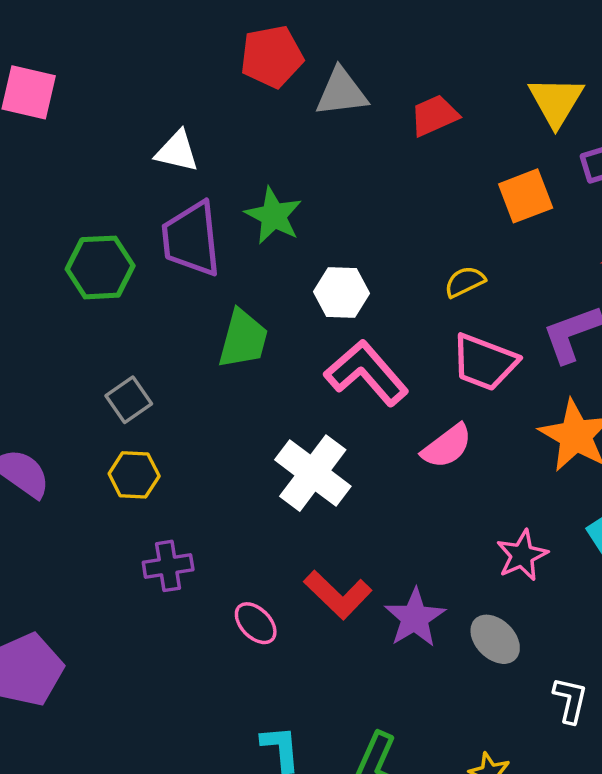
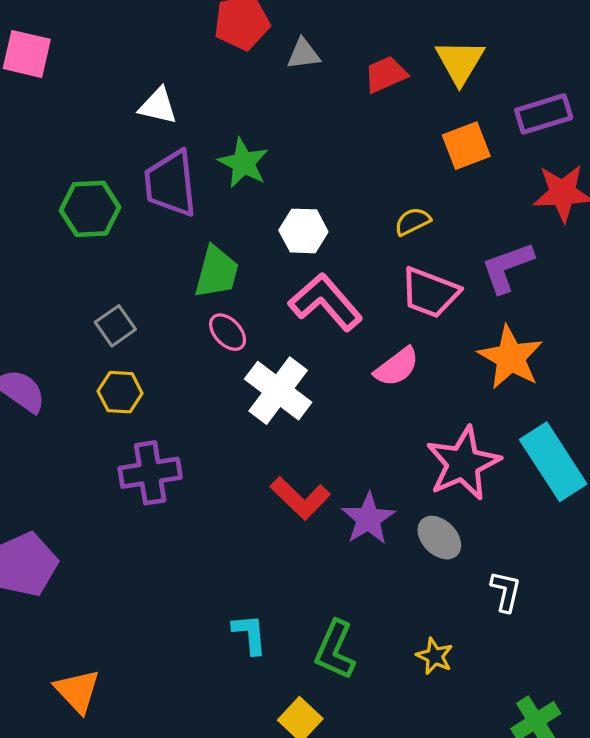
gray triangle: (341, 92) -> (303, 54), size x0.7
yellow triangle: (556, 101) -> (460, 62), moved
pink star: (522, 555) -> (463, 463), size x1.6
purple cross: (168, 566) -> (150, 473), size x1.4
pink ellipse: (256, 623) -> (228, 332), moved

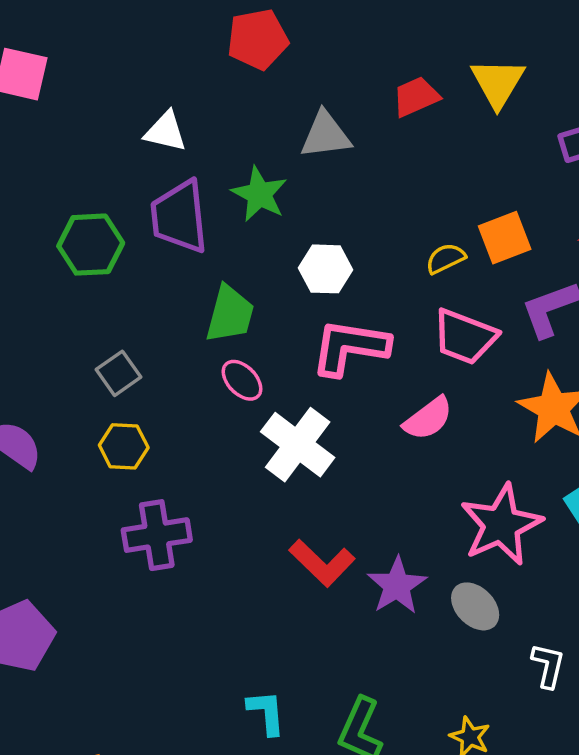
gray triangle: (303, 54) -> (326, 135), moved, size x1.4
orange square: (466, 146) -> (505, 238), moved
pink L-shape: (326, 302) -> (350, 347), turned -40

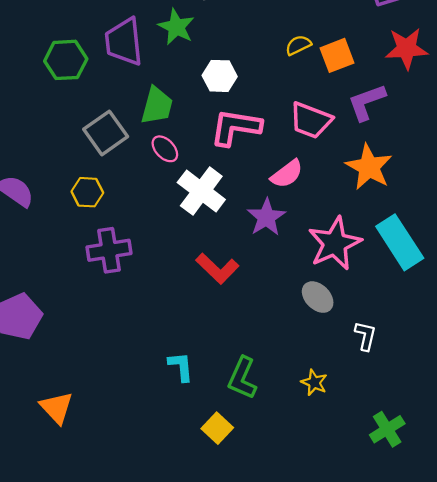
yellow semicircle: (446, 258) -> (298, 45), moved
gray square: (118, 373) -> (106, 133), moved, size x1.5
purple star: (397, 586) -> (266, 217), moved

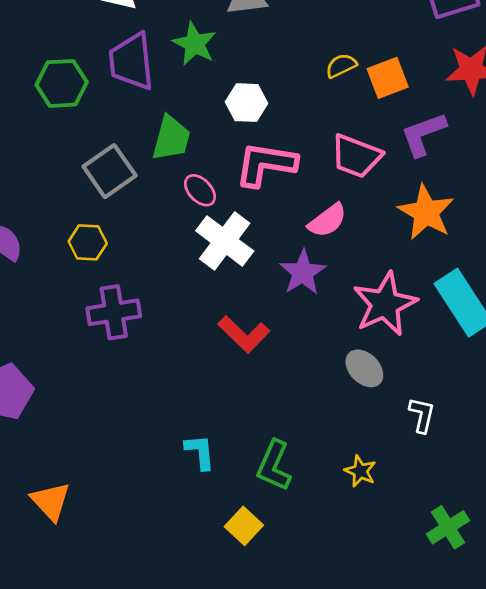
pink ellipse: (165, 149) -> (200, 190), moved

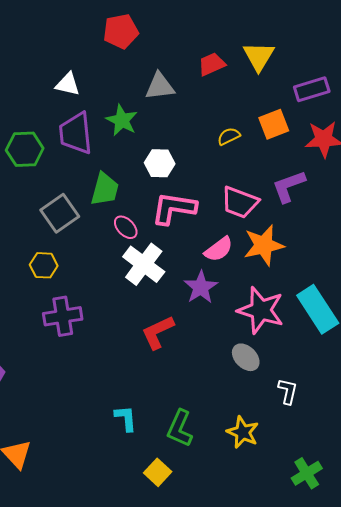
orange square: (388, 78) -> (274, 124), moved
orange star: (426, 212) -> (264, 245), moved, turned 30
pink star: (385, 304) -> (261, 310), turned -30
red L-shape: (244, 334) -> (158, 332), turned 111
yellow star: (360, 471) -> (243, 432), size x1.4

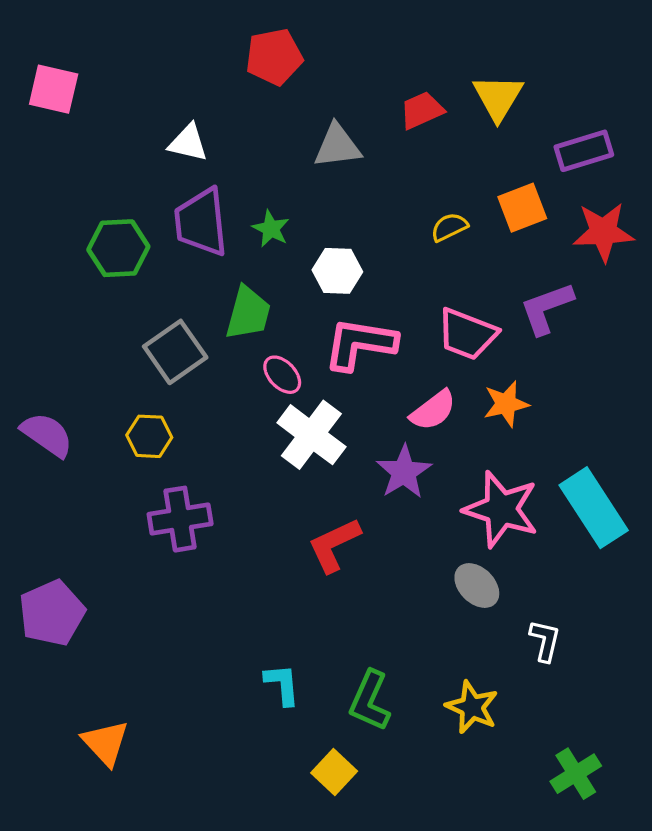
green star: (122, 120) -> (271, 229), moved, size x0.7
orange star: (264, 245) -> (506, 404), size x0.7

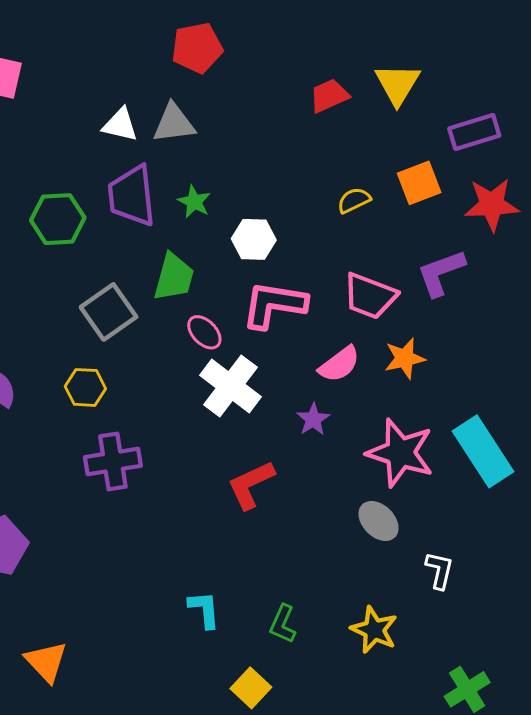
gray triangle: (337, 146) -> (174, 123), moved
purple star: (404, 472) -> (313, 419), size x0.7
green L-shape: (370, 701) -> (283, 624), size x0.7

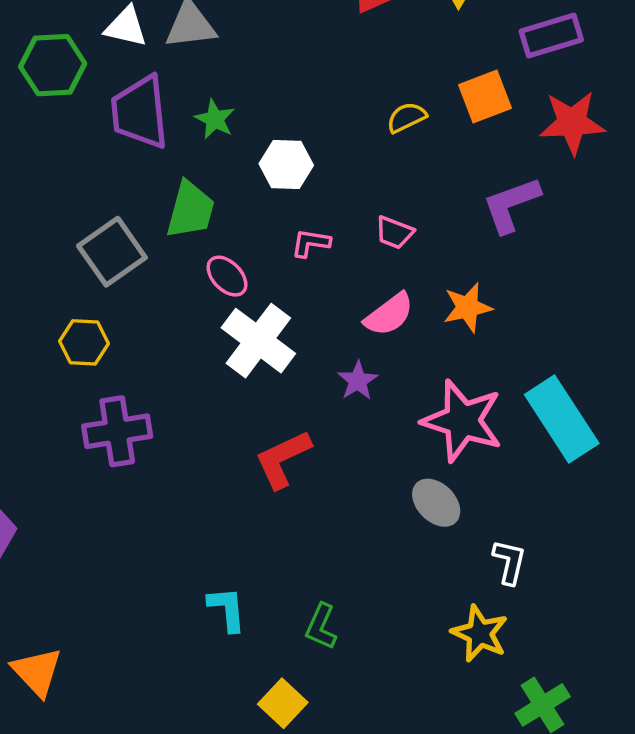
green hexagon: (58, 219) -> (53, 65), moved
pink trapezoid: (370, 296) -> (394, 232), moved, size x0.6
pink L-shape: (274, 305) -> (311, 243), size x0.5
yellow star: (374, 630) -> (480, 633), moved

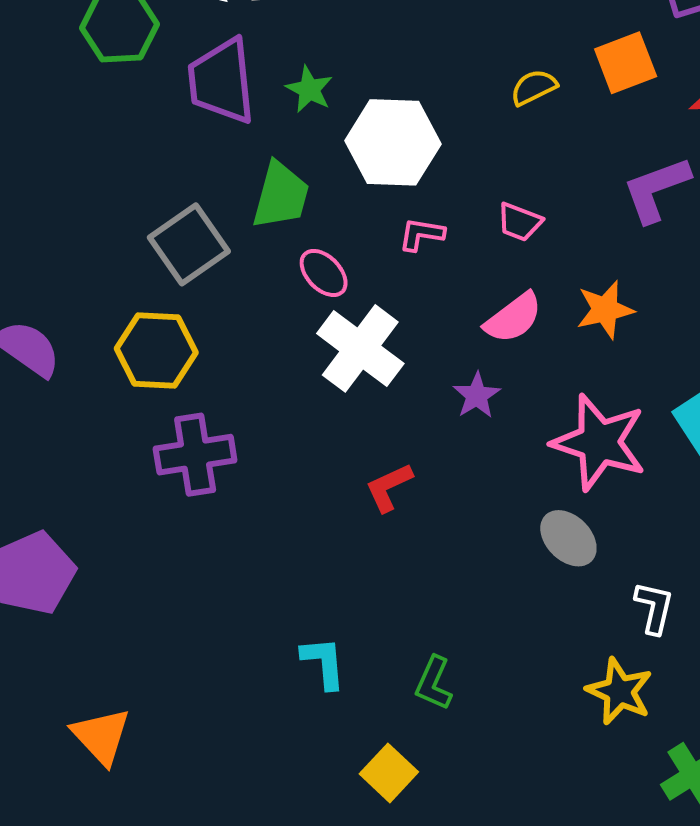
white hexagon: (286, 164) -> (393, 142), size x1.5
yellow hexagon: (84, 342) -> (156, 351), size x1.4
red L-shape: (283, 459) -> (389, 487), size x0.7

